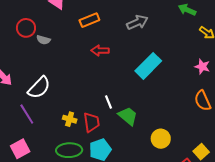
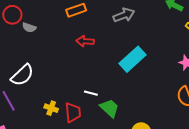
white line: (108, 102) -> (91, 93), turned -56

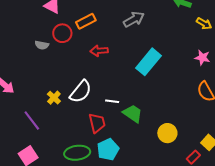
red circle: (12, 15) -> (62, 33), moved
white semicircle: (22, 75) -> (81, 92), moved
yellow cross: (51, 108) -> (54, 98), moved, turned 32

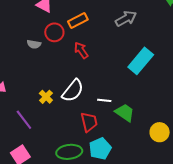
red arrow: (99, 51) -> (81, 50), moved, turned 60

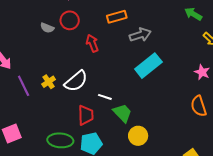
gray arrow: (126, 18) -> (140, 35), moved
orange rectangle: (78, 20) -> (117, 17), moved
purple line: (24, 120) -> (24, 86), moved
yellow circle: (160, 132) -> (138, 136), moved

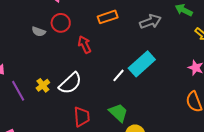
gray arrow: (140, 35) -> (150, 22), moved
white line: (105, 97) -> (118, 75), moved, turned -64

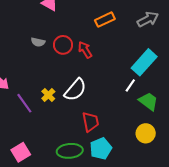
red circle: (61, 23) -> (63, 45), moved
white line: (118, 75) -> (130, 85), moved
green trapezoid: (118, 113) -> (148, 101), moved

